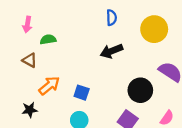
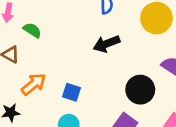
green semicircle: (48, 39) -> (32, 30), turned 42

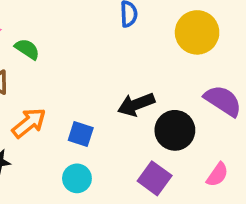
black arrow: (107, 44) -> (136, 104), moved

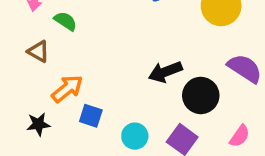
blue square: (81, 134) -> (91, 116), moved
cyan circle: (77, 178) -> (135, 136), moved

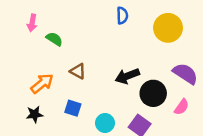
brown triangle: (38, 51) -> (78, 71), moved
orange arrow: (67, 89) -> (42, 83), moved
pink semicircle: (240, 136) -> (182, 107), moved

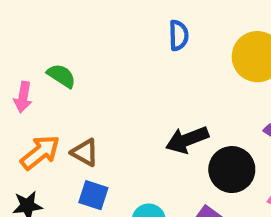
pink arrow: (32, 23) -> (23, 97), moved
brown triangle: (78, 71) -> (85, 152), moved

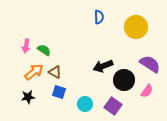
green semicircle: (61, 76) -> (44, 50), moved

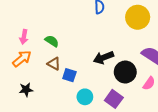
green semicircle: (44, 50) -> (52, 41), moved
orange arrow: (34, 72) -> (22, 59), moved
blue square: (59, 92) -> (69, 75), moved

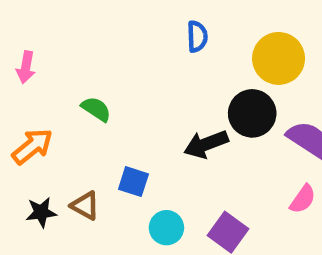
pink arrow: (24, 37) -> (26, 67), moved
brown triangle: (54, 64) -> (85, 206), moved
black circle: (125, 72) -> (252, 113), moved

